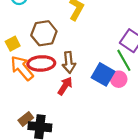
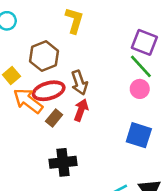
blue square: (103, 74) -> (139, 135), moved
brown rectangle: (26, 119) -> (54, 118), moved

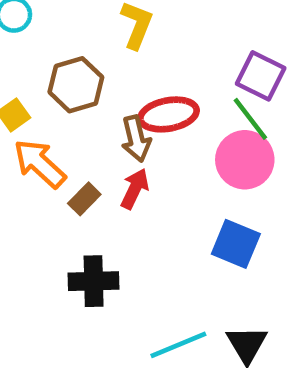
pink circle: (140, 89) -> (245, 160), size x1.6
red ellipse: (49, 91) -> (169, 114), moved

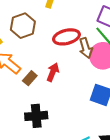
brown arrow: (136, 139) -> (86, 48), moved

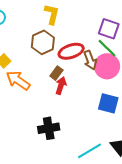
brown hexagon: (23, 26) -> (43, 42), moved
brown rectangle: (30, 78) -> (56, 73), moved

